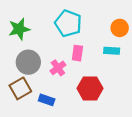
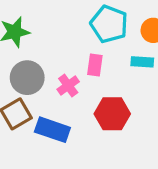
cyan pentagon: (68, 23) -> (109, 24), moved
blue rectangle: (47, 100) -> (52, 130), size x1.5

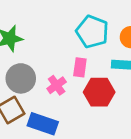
red hexagon: (112, 114) -> (99, 92), moved

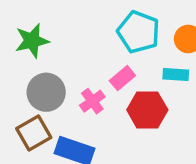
pink rectangle: (80, 67) -> (122, 78), turned 42

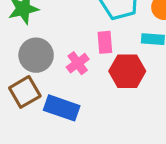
pink rectangle: (122, 78) -> (105, 42), turned -55

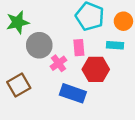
gray circle: (36, 55) -> (39, 45), moved
blue rectangle: (62, 108) -> (73, 93), moved

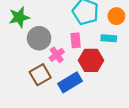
brown square: (19, 85) -> (40, 75), moved
blue rectangle: (73, 93) -> (70, 82), turned -50

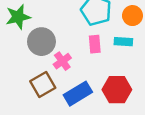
pink rectangle: (76, 40) -> (95, 44), moved
red hexagon: (91, 60) -> (117, 90), moved

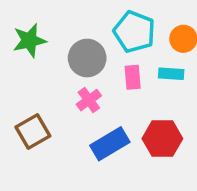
gray circle: (41, 42) -> (87, 58), moved
brown square: (43, 84) -> (33, 132), moved

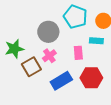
green star: (29, 41) -> (14, 49), moved
pink rectangle: (133, 77) -> (78, 53), moved
brown square: (33, 132) -> (31, 67), moved

